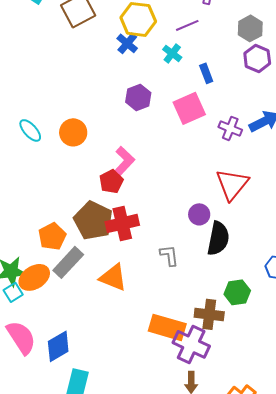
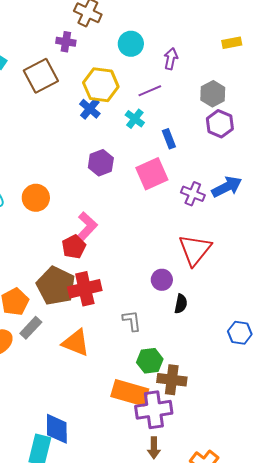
black semicircle: (218, 238) -> (181, 304), size x0.6
gray rectangle: (68, 262) -> (31, 328), size x0.7
green hexagon: (237, 292) -> (150, 361), moved
purple cross: (191, 344) -> (154, 410), turned -33
blue diamond: (58, 346) -> (57, 429), moved, turned -60

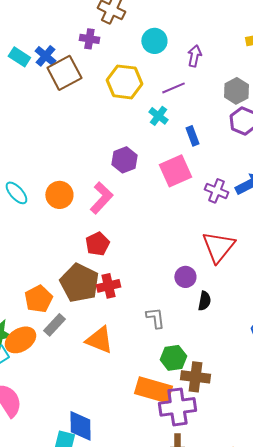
blue cross: (90, 109) -> (45, 56), moved
pink L-shape: (86, 228) -> (101, 198), moved
red cross: (85, 289) -> (108, 286), size x0.7

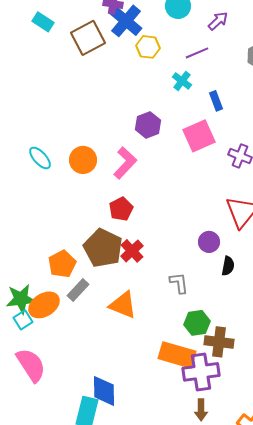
blue cross: (45, 56) -> (126, 21), moved, size x1.5
purple arrow: (194, 56) -> (218, 21), turned 35
yellow hexagon: (124, 82) -> (148, 47), size x0.7
red cross: (108, 286) -> (132, 251), turned -30

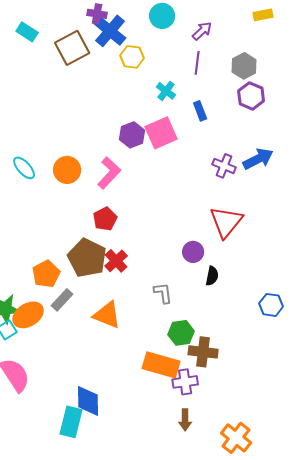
purple line: (197, 53) -> (197, 63), moved, turned -60
pink square: (199, 136) -> (161, 133), moved
purple cross: (201, 372) -> (185, 382), size x0.7

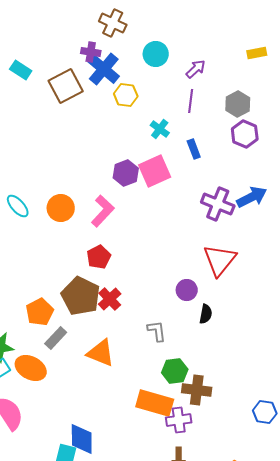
purple cross: (224, 166) -> (218, 204), size x1.4
blue hexagon: (271, 305) -> (265, 412), moved
orange ellipse: (28, 315) -> (31, 368), moved, turned 60

